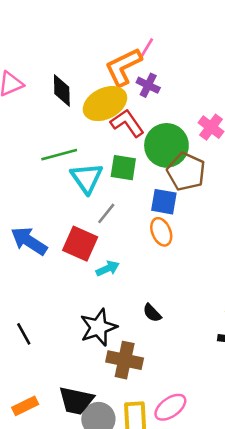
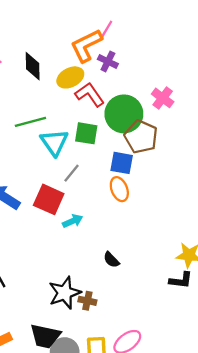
yellow ellipse: (105, 104) -> (70, 77), size x0.7
black star: (98, 327) -> (65, 293), moved
brown cross: (125, 360) -> (87, 301), size x0.6

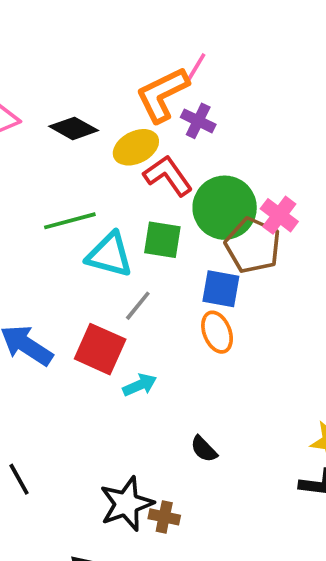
black diamond: (33, 66) -> (74, 128), turned -60
pink cross: (163, 98) -> (279, 215), moved
cyan triangle: (54, 142) -> (110, 255), turned -40

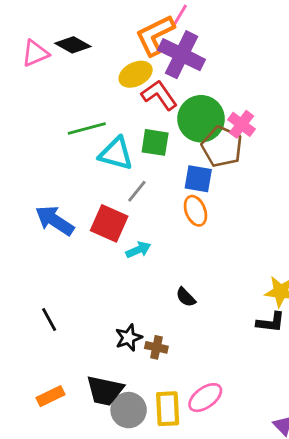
purple cross: (198, 121) -> (182, 55), size x1.8
black diamond: (74, 128) -> (73, 45), moved
black star: (127, 504) -> (129, 338), size x0.7

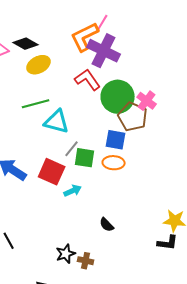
yellow ellipse: (136, 74) -> (39, 65), moved
green square: (155, 142) -> (85, 158), moved
orange ellipse: (195, 211) -> (114, 163), turned -65

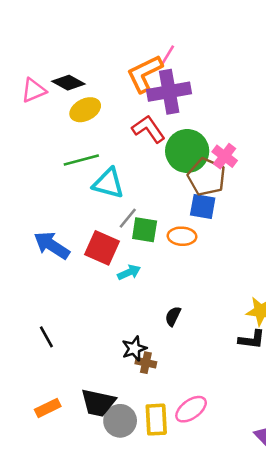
purple cross: (104, 51) -> (169, 92), turned -36
blue square: (116, 140) -> (203, 207), moved
black semicircle: (107, 225) -> (173, 316), turned 70
black star: (66, 254) -> (134, 349), moved

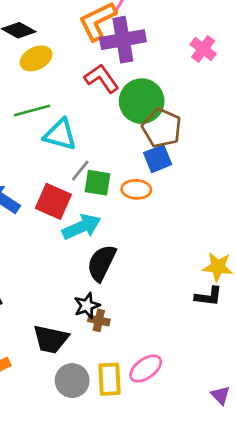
pink cross: (225, 156) -> (203, 49), moved
blue square: (203, 207) -> (158, 159), turned -32
cyan arrow: (129, 272) -> (81, 227), size x1.6
black semicircle: (173, 316) -> (102, 263), moved, size x1.8
black trapezoid: (98, 403) -> (51, 339), moved

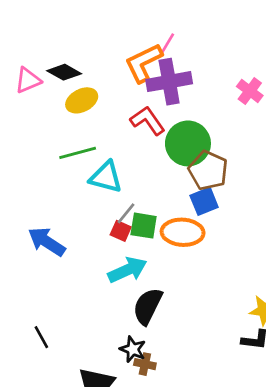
orange ellipse: (136, 189) -> (183, 232), size x1.4
red square: (53, 201) -> (121, 231), moved, size x0.6
black star: (87, 306) -> (133, 349), turned -30

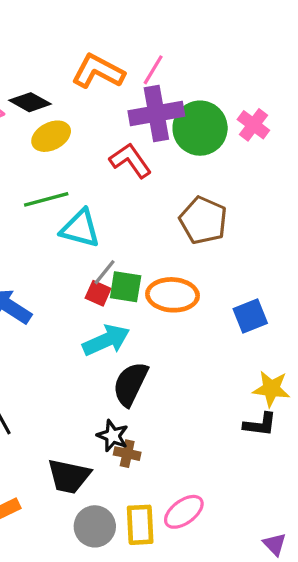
orange L-shape: (144, 63) -> (98, 71), moved, turned 54
green circle: (188, 143) -> (200, 128), moved
blue square: (204, 201) -> (250, 316), moved

